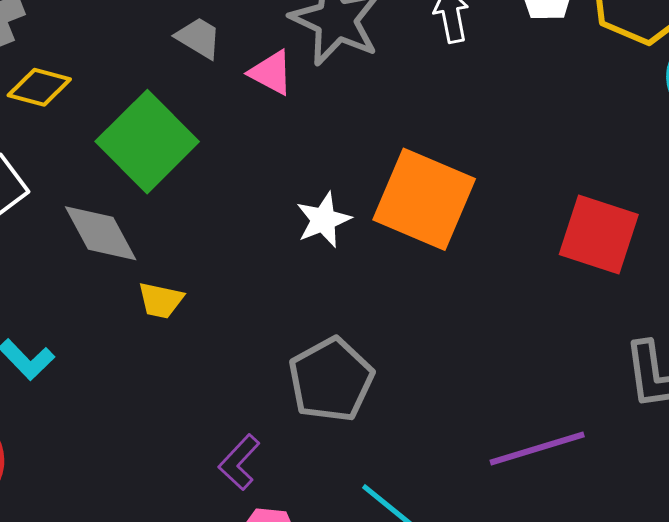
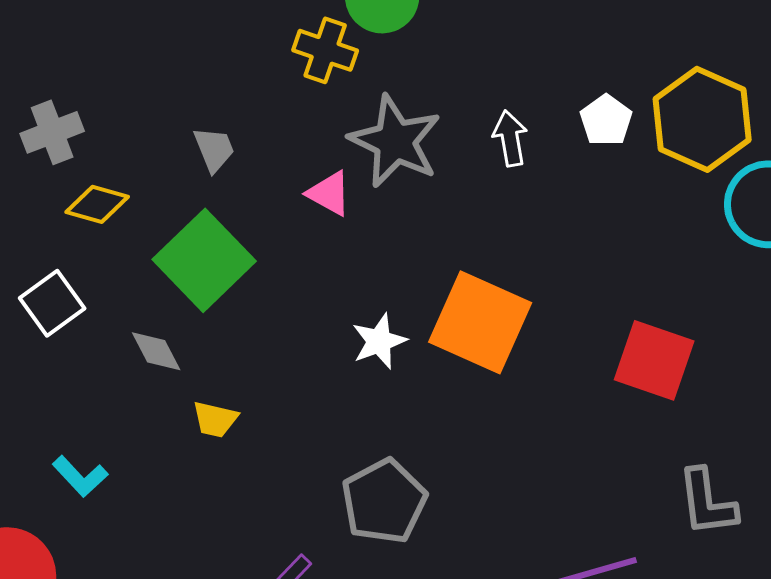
gray trapezoid: (199, 38) -> (214, 149), moved, turned 36
gray diamond: (101, 233) -> (156, 351), size x0.7

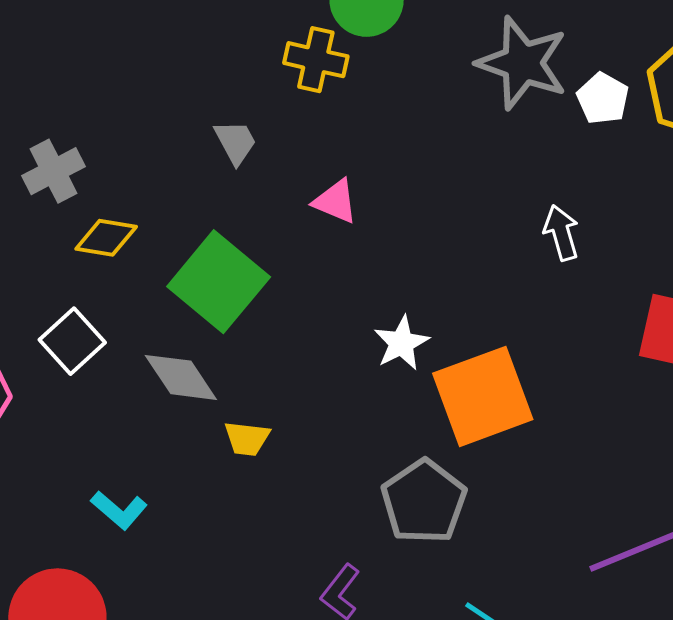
white arrow: (510, 138) -> (561, 233), moved
gray star: (395, 141) -> (522, 63), moved
gray trapezoid: (214, 149) -> (235, 142), moved
orange square: (480, 322) -> (483, 396), moved, turned -38
gray diamond: (156, 351) -> (181, 377), size x1.4

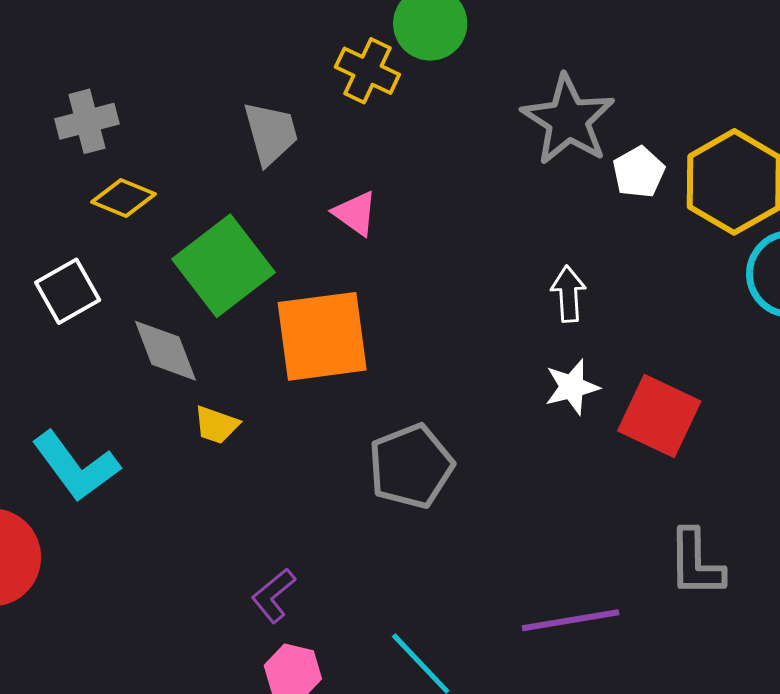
gray trapezoid: (235, 142) -> (271, 133), size x1.4
white star: (401, 343) -> (572, 387), moved
orange square: (483, 396) -> (322, 336), moved
gray pentagon: (424, 501) -> (411, 466), moved
cyan L-shape: (119, 510) -> (76, 466), size x1.6

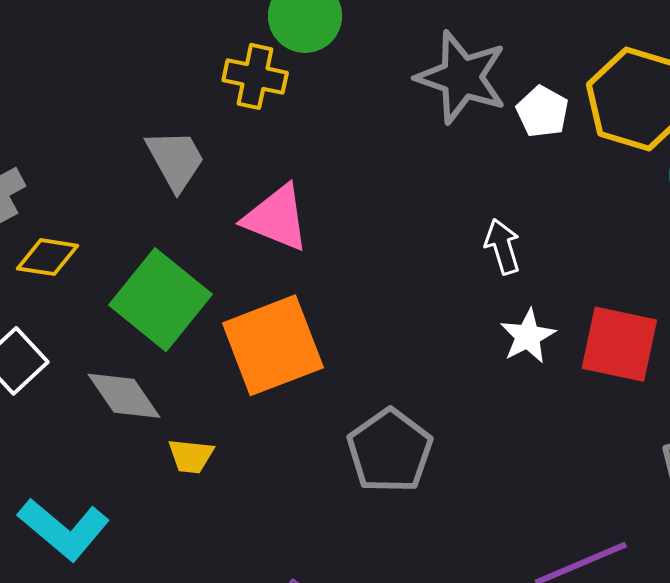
pink triangle: (355, 213) -> (276, 218), size x1.5

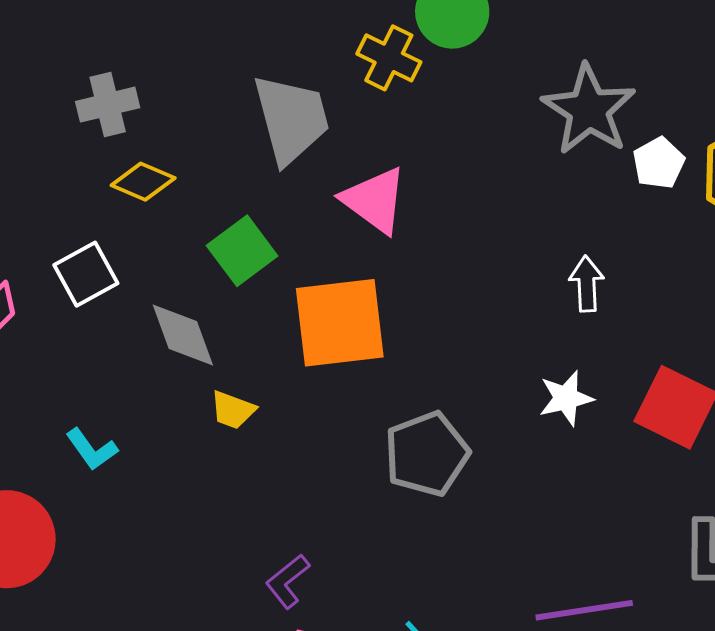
gray trapezoid: (176, 160) -> (291, 119), size x1.4
green square: (161, 300) -> (242, 251), size x0.7
white star: (528, 336) -> (566, 398), moved
cyan L-shape: (64, 529) -> (92, 449), size x0.6

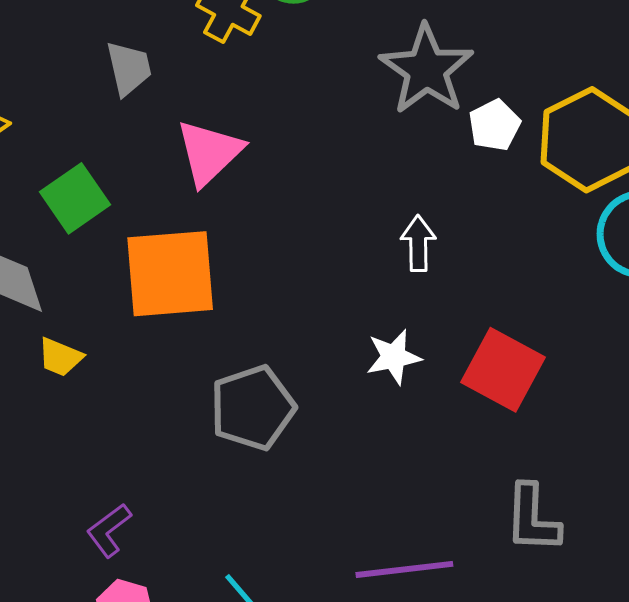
gray trapezoid: (291, 119) -> (129, 68), size x0.6
pink triangle: (375, 200) -> (209, 152), turned 38

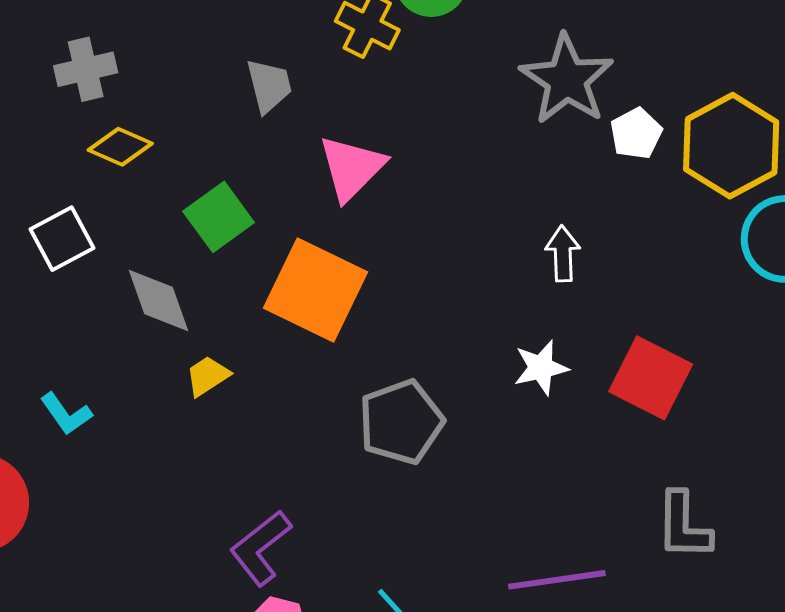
orange square: (170, 274) -> (315, 290), turned 32
yellow trapezoid: (60, 357) -> (208, 376), turned 126
purple L-shape: (109, 530) -> (260, 548), size x1.4

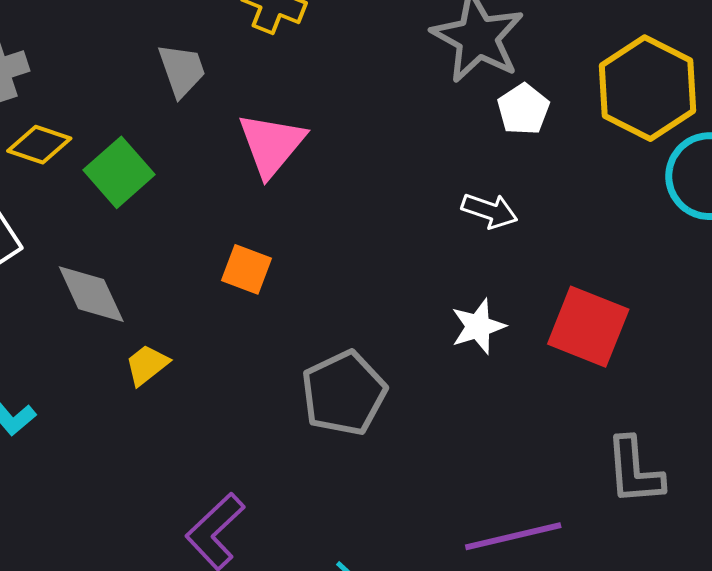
white pentagon: (636, 134) -> (523, 109), moved
green square: (219, 217) -> (119, 172), moved
white arrow: (563, 254) -> (490, 211), turned 116
orange square: (315, 290) -> (247, 269), size x0.5

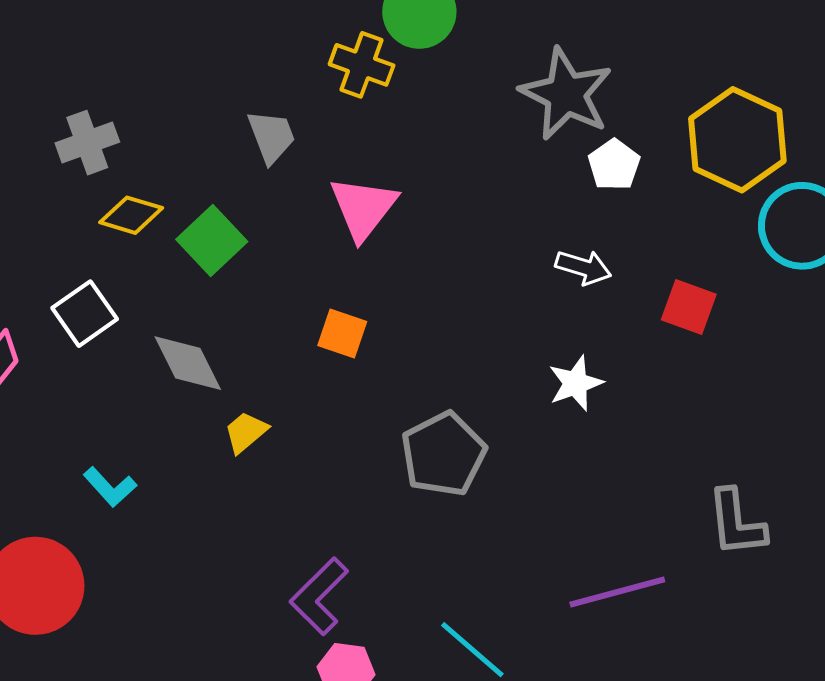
red square: (588, 327) -> (689, 307), moved, size x0.7

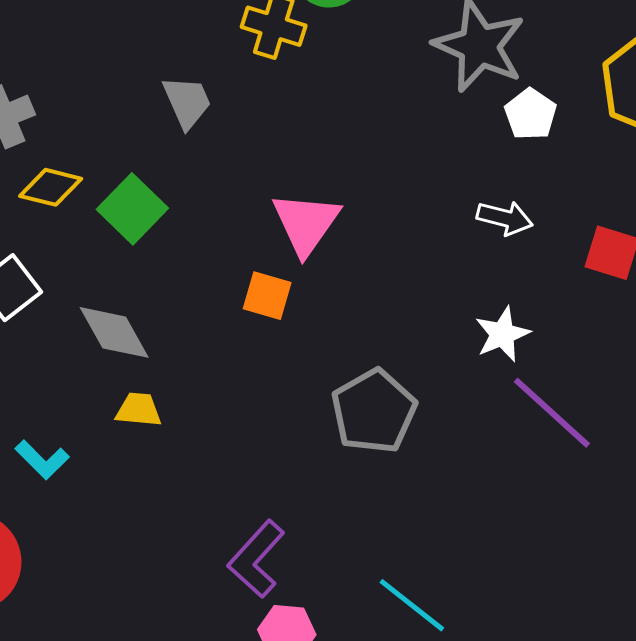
pink triangle: (363, 208) -> (306, 223), moved
yellow trapezoid: (246, 432) -> (139, 410), moved, turned 48
purple line: (617, 592) -> (552, 413), moved, turned 60

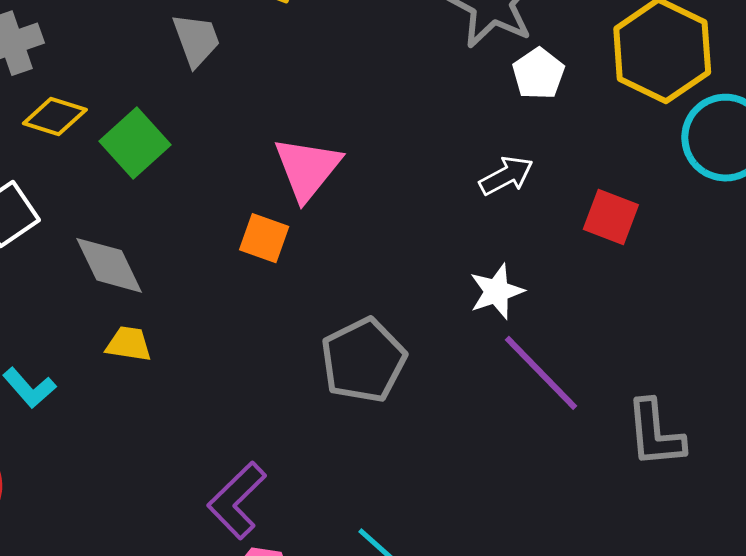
white arrow: (505, 218) -> (506, 176), turned -46

